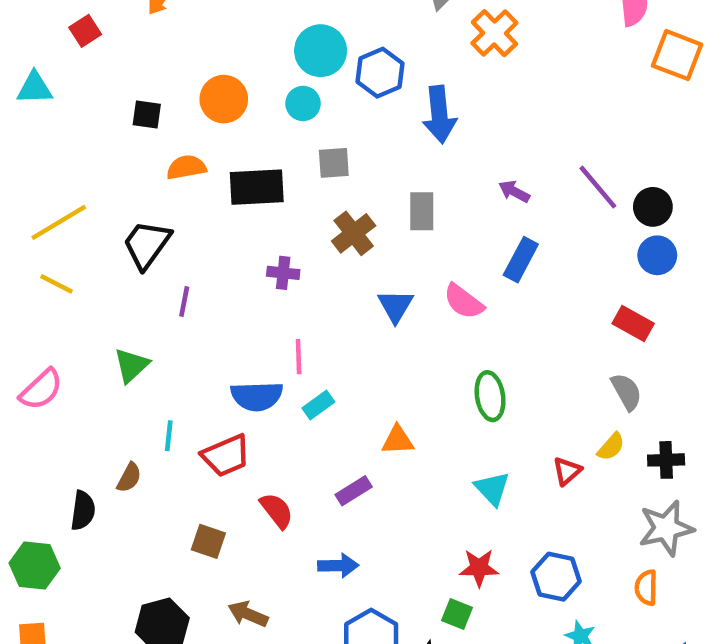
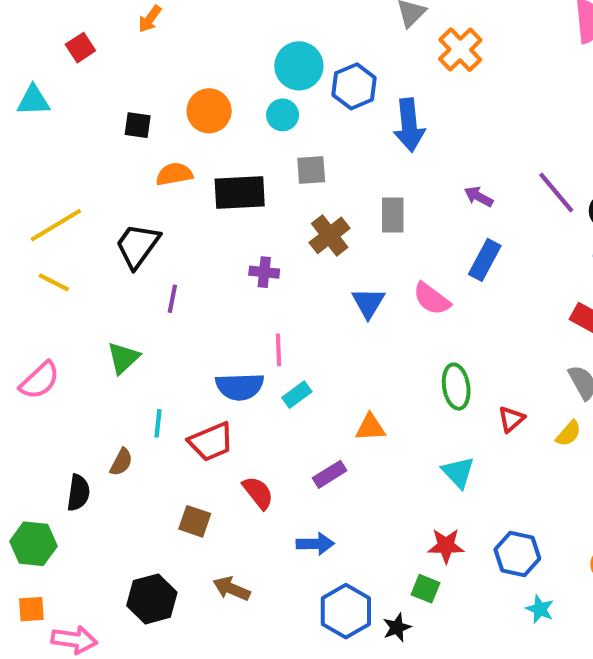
red triangle: (567, 471) -> (511, 419), moved

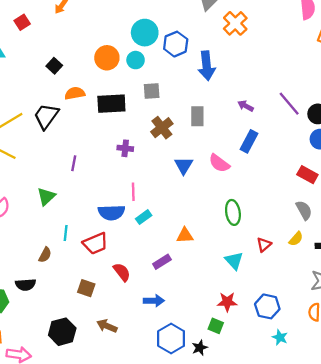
orange circle: (209, 111) -> (107, 58), moved
black square: (138, 125) -> (54, 66), turned 35
black trapezoid: (138, 246) -> (46, 116), moved
red triangle: (511, 419) -> (264, 245), moved
black semicircle: (78, 493) -> (26, 285), moved, turned 78

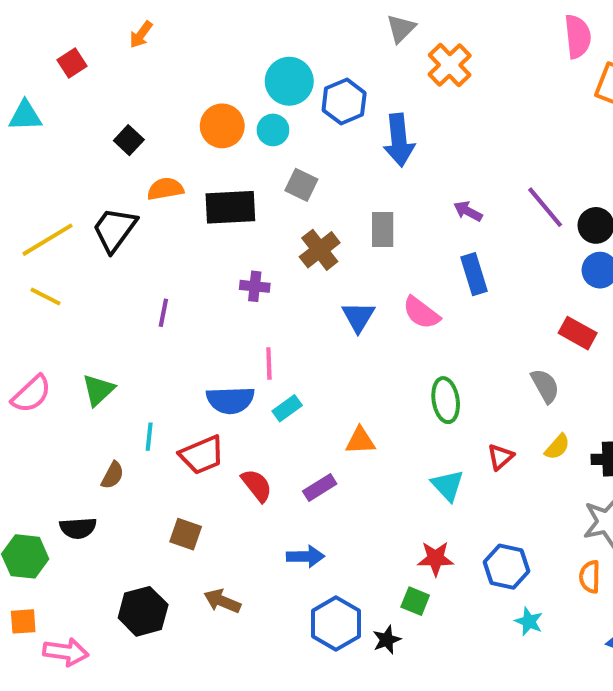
gray square: (152, 91) -> (301, 185), turned 30
blue rectangle: (249, 141) -> (474, 274), turned -45
green triangle: (46, 196) -> (98, 390), moved
gray semicircle: (304, 210) -> (545, 386), moved
red semicircle: (122, 272) -> (257, 485), moved

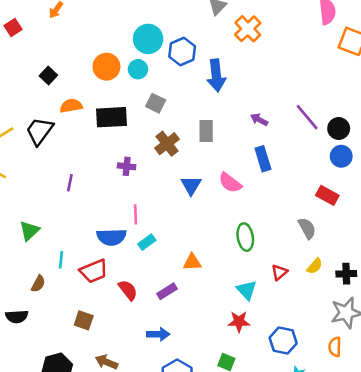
red star: (435, 559) -> (239, 322), moved

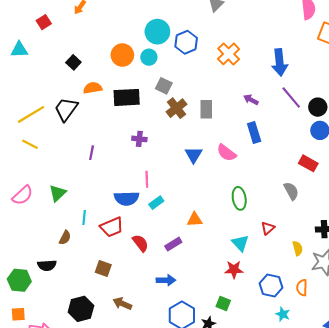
orange cross: (248, 29) -> (229, 54), moved
blue arrow: (216, 75) -> (280, 62), moved
brown cross: (167, 144) -> (177, 108), moved
yellow semicircle: (315, 266) -> (298, 248), moved, turned -56
orange semicircle: (335, 347) -> (302, 288), moved

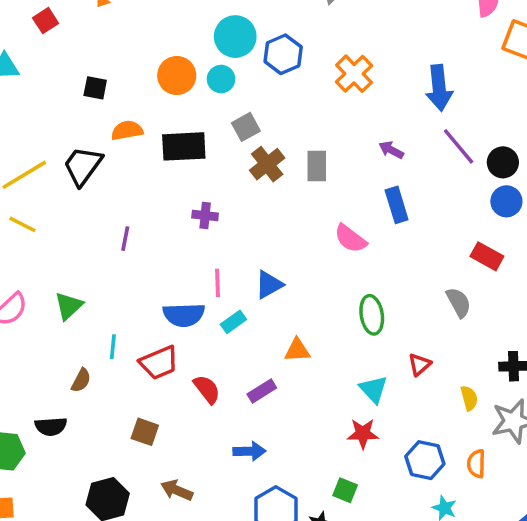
black square: (73, 62) -> (95, 88), turned -32
gray square: (164, 86) -> (246, 127), turned 35
blue triangle: (194, 155) -> (269, 285), moved, turned 30

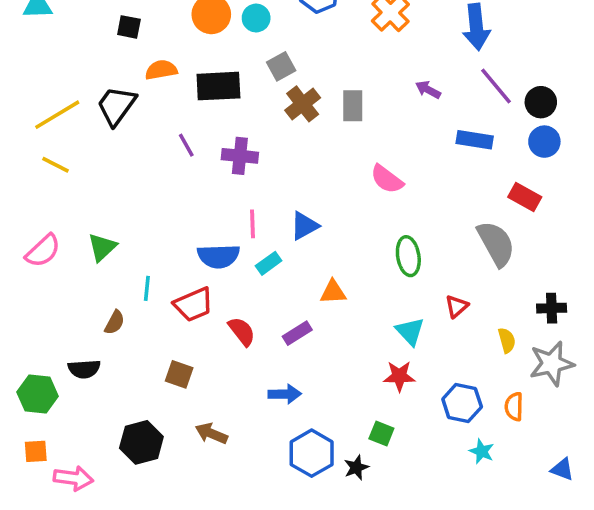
blue rectangle: (397, 205) -> (475, 140), moved, turned -64
purple cross: (205, 216) -> (240, 156), size x1.4
purple line: (125, 239) -> (186, 145), moved, turned -40
gray semicircle: (459, 302) -> (496, 244), size x1.5

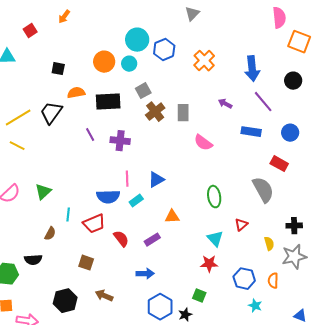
black circle: (541, 102) -> (293, 81), moved
pink semicircle: (387, 179) -> (203, 143), moved

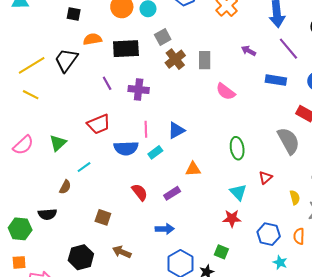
cyan line: (68, 215) -> (84, 167), turned 48
red trapezoid: (94, 224) -> (99, 124), moved

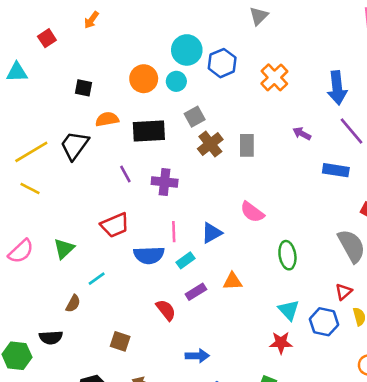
pink semicircle: (226, 92) -> (252, 212), moved
red triangle: (265, 178) -> (344, 292), moved
purple rectangle: (172, 193) -> (196, 292), moved
blue hexagon: (269, 234) -> (324, 322), moved

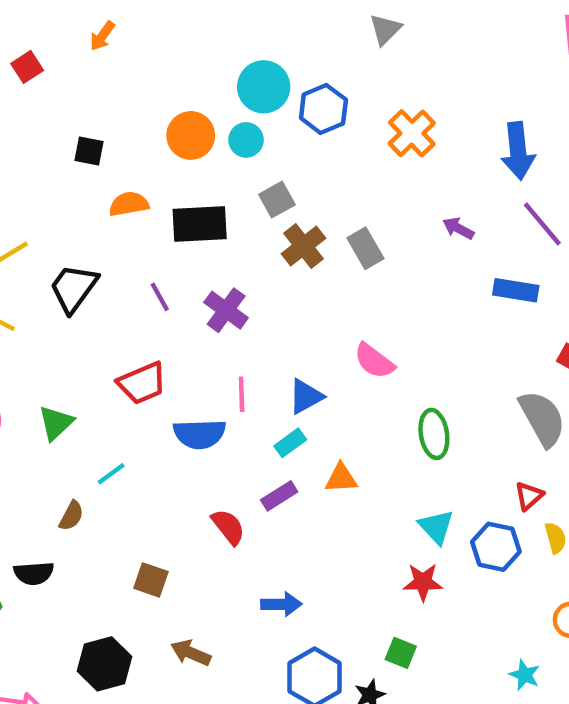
black trapezoid: (74, 145) -> (74, 288), moved
gray rectangle: (247, 145) -> (365, 248), turned -30
purple cross: (165, 182) -> (226, 310), turned 30
cyan rectangle: (185, 260) -> (290, 443), moved

